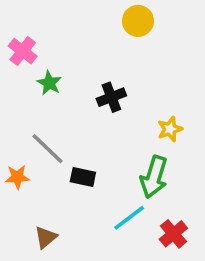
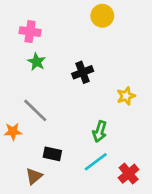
pink cross: (23, 51) -> (30, 32), moved, turned -30
black rectangle: (83, 177) -> (52, 154), moved
green arrow: (154, 177) -> (100, 131), moved, size x0.7

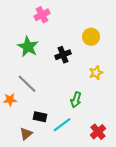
yellow circle: (102, 16) -> (91, 37), moved
pink cross: (30, 32) -> (42, 15), moved, turned -35
green star: (37, 62) -> (28, 47), size x1.5
cyan line: (96, 162) -> (62, 125), moved

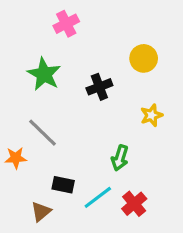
red cross: (98, 132) -> (134, 204), moved

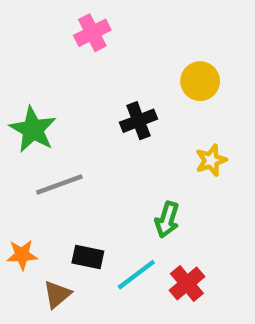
green star: (44, 74) -> (33, 129), moved
gray line: (43, 133) -> (59, 184), turned -64
orange star: (16, 158) -> (22, 255), moved

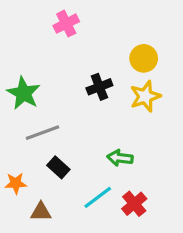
yellow star: (211, 160) -> (145, 96), moved, size x1.4
green arrow: (167, 220) -> (120, 158), turned 80
black rectangle: (88, 257) -> (58, 167), moved, turned 30
brown triangle: (57, 294) -> (41, 212), turned 40

